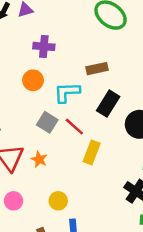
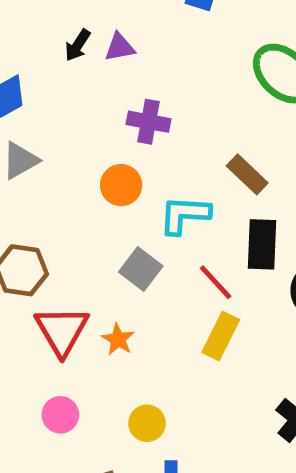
brown rectangle: (97, 69) -> (247, 174), turned 50
black rectangle: (108, 104) -> (262, 244), turned -35
red line: (74, 127) -> (216, 282), moved

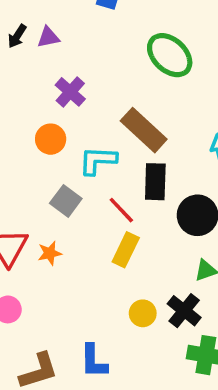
purple cross: (148, 122) -> (70, 92), turned 32
brown rectangle: (247, 174) -> (144, 130), size x1.5
orange star: (118, 339) -> (50, 253), turned 30
yellow circle: (147, 423) -> (143, 313), moved

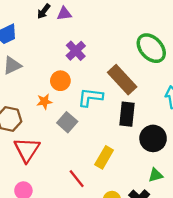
green ellipse: (170, 55) -> (151, 48), moved
red line: (121, 210) -> (77, 179), moved
orange star: (50, 253) -> (44, 102), moved

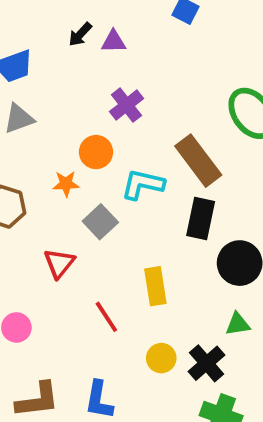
red triangle: (27, 150) -> (59, 263), moved, size x0.7
yellow rectangle: (104, 157) -> (155, 286), turned -45

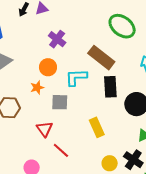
gray square: (100, 222) -> (60, 102), turned -30
red line: (106, 317) -> (61, 150), moved

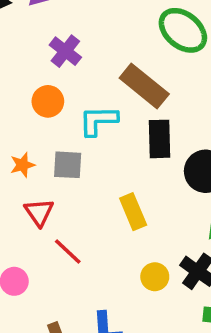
orange star: (37, 88) -> (22, 165), moved

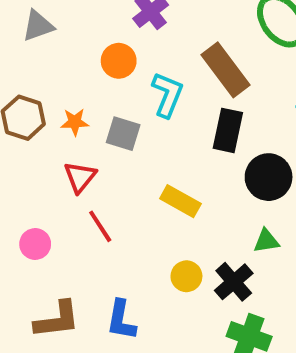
cyan L-shape: (98, 121) -> (167, 95), turned 99
yellow rectangle: (133, 212) -> (180, 201), turned -52

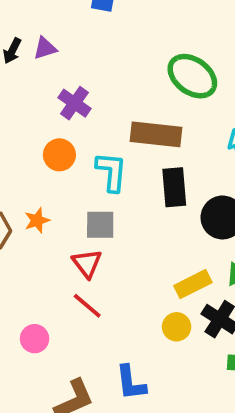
brown rectangle: (226, 70) -> (156, 134), turned -30
gray square: (123, 134) -> (100, 225), moved
red triangle: (80, 177) -> (87, 263), moved
yellow rectangle: (180, 201) -> (193, 284), moved, turned -39

